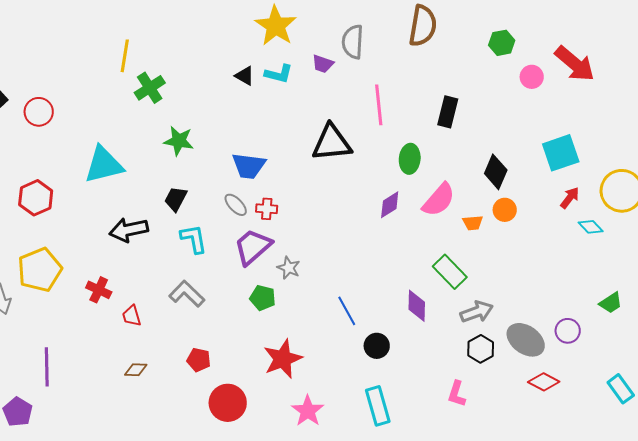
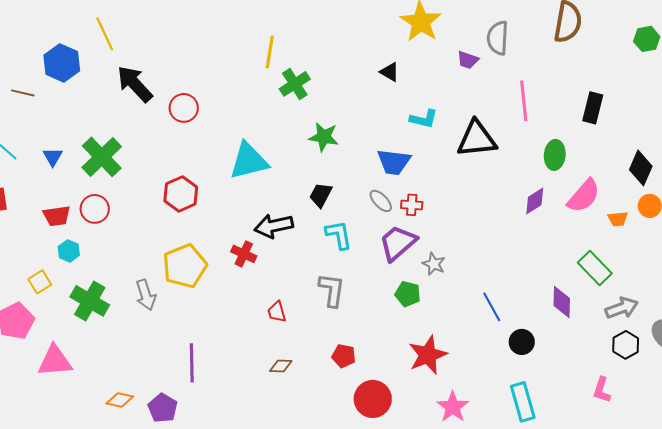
cyan L-shape: (279, 74) -> (424, 119), moved
red cross: (99, 290) -> (244, 254), moved
gray L-shape: (187, 294) -> (332, 290), turned 54

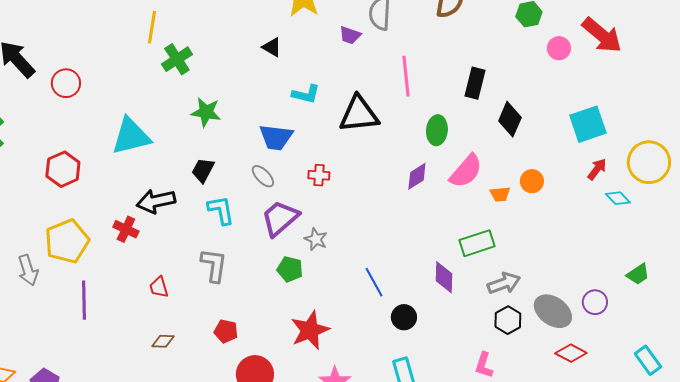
black diamond: (641, 168) -> (510, 119), moved
red cross: (412, 205) -> (319, 175), moved
green rectangle: (595, 268) -> (477, 243), turned -64
purple line: (192, 363) -> (84, 300), moved

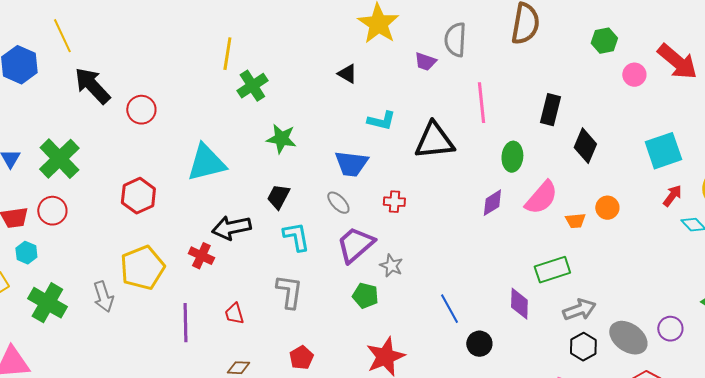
purple line: (84, 300) -> (185, 323), moved
red pentagon: (226, 331) -> (301, 358), turned 30

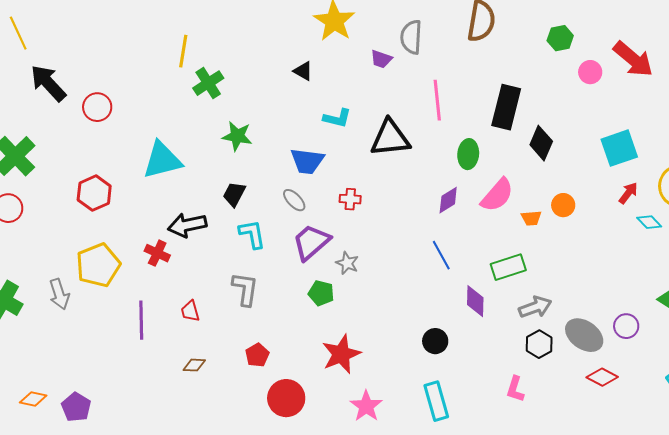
black rectangle: (550, 110) -> (506, 107), size x1.4
blue line: (449, 309) -> (441, 255), moved

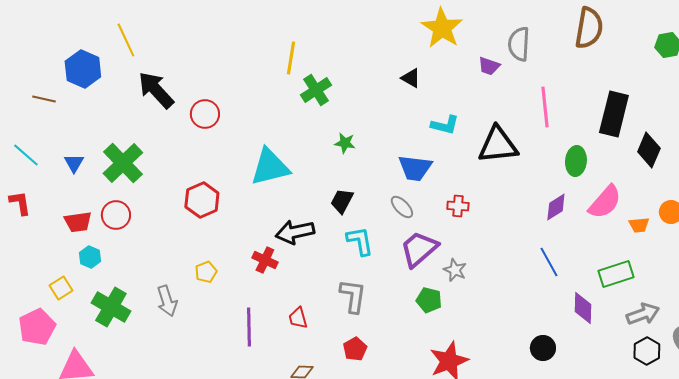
green star: (237, 136) -> (345, 143), size x0.7
yellow pentagon: (98, 265) -> (206, 272), size x0.5
red pentagon: (257, 355) -> (355, 349), moved

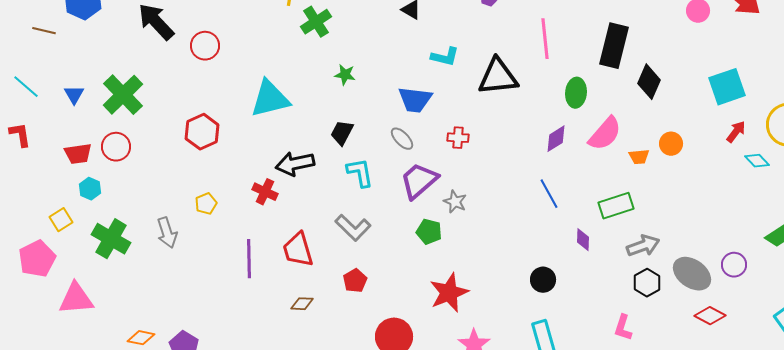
gray L-shape: (353, 296) -> (353, 228), turned 126
purple diamond: (583, 308) -> (583, 240), size x0.7
red trapezoid: (298, 318) -> (298, 250), size x1.6

